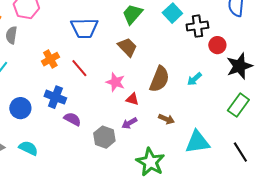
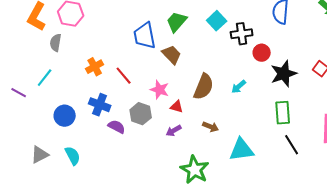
blue trapezoid: (84, 28) -> (145, 36), moved, turned 80
green rectangle: (238, 105) -> (283, 113), turned -40
gray hexagon: (104, 137) -> (141, 114), moved
cyan semicircle: (28, 148) -> (73, 156), turned 36
black line: (240, 152) -> (292, 145), moved

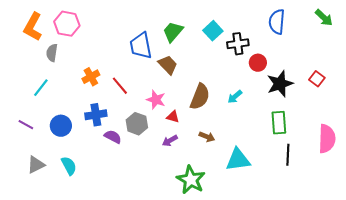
purple line: (19, 93) -> (26, 125), moved
blue cross: (100, 105) -> (96, 115), turned -30
black line: (292, 145) -> (288, 155), turned 35

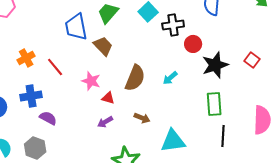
gray hexagon: (137, 124) -> (35, 148), moved

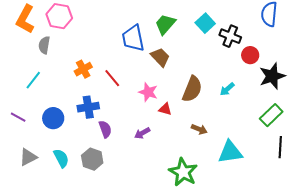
black cross: (173, 25) -> (230, 36), turned 30
green rectangle: (214, 104) -> (271, 115), turned 50
purple semicircle: (48, 118) -> (105, 129), turned 42
purple arrow: (105, 122) -> (142, 133), moved

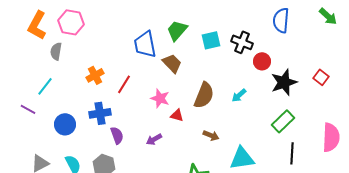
cyan square: (205, 23) -> (211, 40), moved, turned 30
red line: (112, 78) -> (124, 84), turned 72
purple line: (18, 117) -> (28, 109), moved

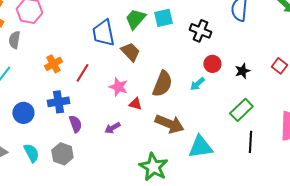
cyan square: (211, 40) -> (163, 18), moved
red circle: (262, 61) -> (212, 64), moved
black star: (284, 82) -> (242, 71), size x0.6
brown arrow: (211, 135) -> (169, 124), size x1.8

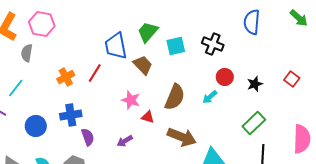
cyan square: (163, 18) -> (176, 46), moved
red line: (82, 73) -> (95, 73), moved

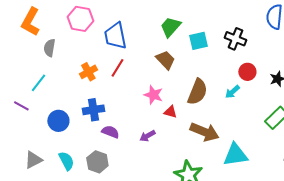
pink hexagon: (42, 24) -> (80, 19), moved
blue trapezoid: (116, 46) -> (115, 36), moved
purple semicircle: (88, 137) -> (110, 132), turned -48

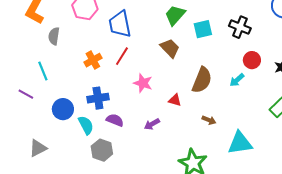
cyan line: (38, 83) -> (43, 71), turned -60
pink star: (153, 95) -> (143, 83), moved
brown arrow: (204, 132) -> (209, 120), size x0.5
cyan semicircle: (66, 161) -> (86, 125), moved

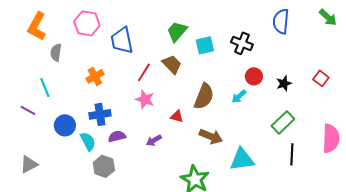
red line: (122, 56) -> (144, 72), moved
purple semicircle: (115, 120) -> (117, 136), turned -36
brown arrow: (209, 120) -> (211, 136), size x1.6
gray triangle: (38, 148) -> (29, 164), moved

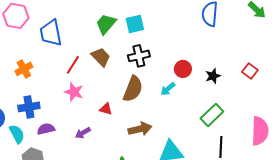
black cross: (242, 43) -> (139, 56), moved, turned -35
cyan square: (205, 45) -> (135, 24), moved
brown arrow: (211, 136) -> (140, 129), turned -35

